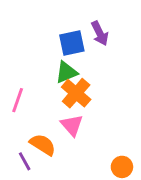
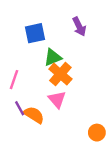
blue square: (72, 43) -> (35, 33), moved
purple line: (25, 161) -> (20, 108), moved

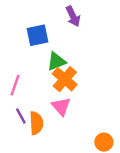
purple arrow: (79, 27) -> (73, 16), moved
orange semicircle: (34, 115) -> (36, 123), turned 55

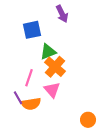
pink line: (15, 85) -> (29, 78), moved
orange semicircle: (36, 123) -> (31, 104), turned 84

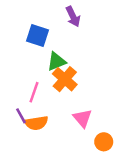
blue square: (32, 30) -> (38, 35), turned 30
pink triangle: (52, 90) -> (82, 118), moved

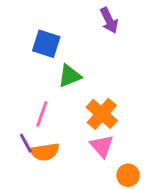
purple arrow: (73, 17) -> (109, 20), moved
orange cross: (65, 79) -> (102, 114), moved

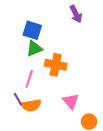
green triangle: (70, 76) -> (34, 49), moved
orange cross: (102, 114) -> (56, 65), moved, turned -30

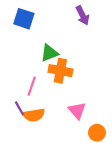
blue square: (32, 30) -> (24, 19), moved
green triangle: (34, 49) -> (49, 53), moved

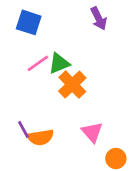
orange cross: (60, 71) -> (72, 85), turned 35
pink line: (32, 86) -> (38, 63), moved, turned 36

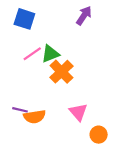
purple arrow: (99, 18) -> (84, 16), turned -120
purple line: (23, 129) -> (20, 110), turned -48

